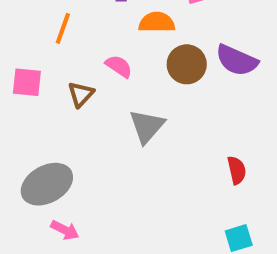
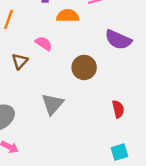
brown circle: (187, 64) -> (84, 67), moved
gray triangle: (147, 126) -> (53, 104), moved

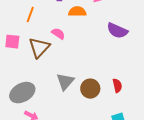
brown triangle: (20, 61) -> (39, 48), size x1.6
brown circle: (84, 67) -> (90, 89), moved

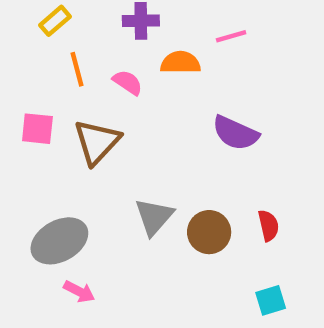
orange line: (30, 15) -> (77, 69), turned -35
purple semicircle: (117, 31) -> (235, 133), moved
pink semicircle: (58, 34) -> (128, 82), moved

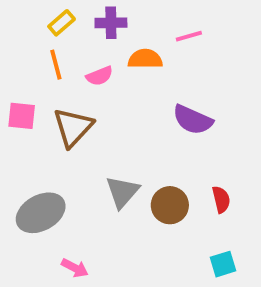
yellow rectangle: (55, 21) -> (62, 23), moved
pink semicircle: (128, 82) -> (100, 76), turned 124
pink arrow: (79, 292) -> (75, 268), moved

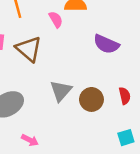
pink semicircle: (100, 76) -> (56, 19), moved, turned -98
brown triangle: (73, 127) -> (29, 49), turned -32

